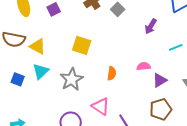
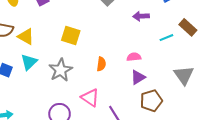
purple arrow: (151, 26) -> (141, 16), turned 56
purple triangle: (160, 80) -> (138, 77), moved

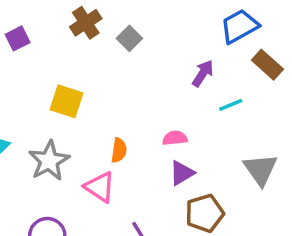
purple arrow: (141, 16) -> (203, 73), moved, turned 126
brown rectangle: (188, 27) -> (267, 65), moved
pink triangle: (90, 98) -> (100, 187), moved

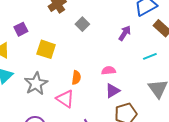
purple square: (18, 38) -> (21, 29), moved
gray square: (129, 38) -> (82, 24), moved
cyan line: (231, 105) -> (150, 56), moved

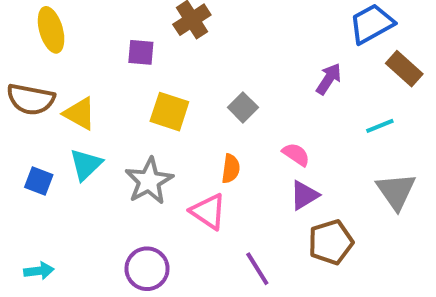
gray square: (82, 24) -> (243, 107), moved
purple square: (21, 29) -> (141, 52), moved, turned 32
pink semicircle: (109, 71) -> (296, 154), turned 40

